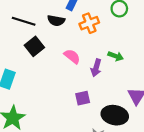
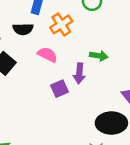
pink semicircle: (72, 56) -> (47, 55), moved
purple square: (83, 98) -> (60, 89), moved

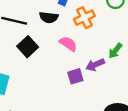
green arrow: (99, 56) -> (115, 51), turned 112
purple arrow: (79, 73) -> (95, 65), turned 54

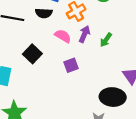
black square: (28, 47) -> (32, 54), moved
purple arrow: (95, 65) -> (84, 34), moved, turned 140

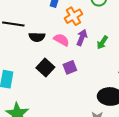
black semicircle: (44, 13) -> (37, 37), moved
black square: (32, 54) -> (45, 68), moved

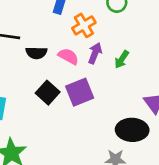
purple square: (70, 67) -> (80, 92), size x1.5

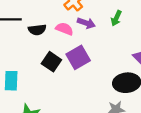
purple arrow: (95, 53) -> (86, 23), turned 96
green arrow: (122, 59) -> (116, 18), moved

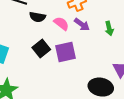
green arrow: (116, 18) -> (109, 28), turned -56

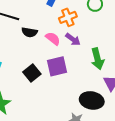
green arrow: (109, 28) -> (97, 59), moved, size x1.5
black square: (41, 49) -> (32, 73), moved

